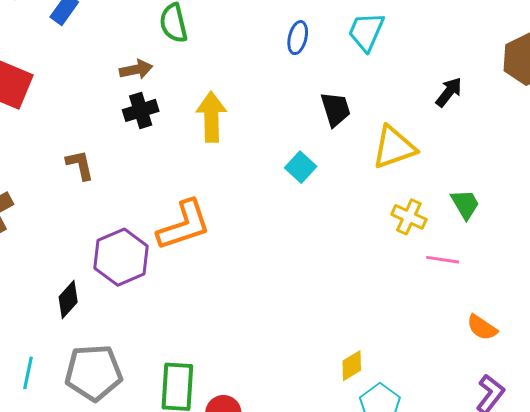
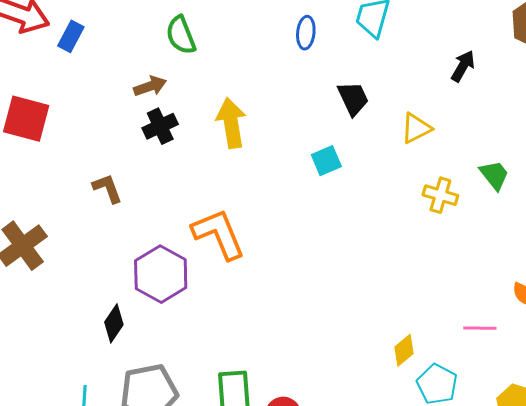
yellow triangle: (394, 147) -> (416, 128), size x0.7
cyan square: (301, 167) -> (326, 161), turned 32
orange L-shape: (184, 225) -> (219, 234), turned -86
pink line: (443, 260) -> (480, 328), moved

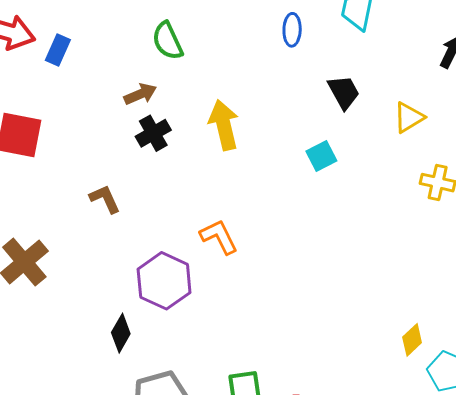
orange L-shape: (219, 234) -> (219, 237), size x0.7

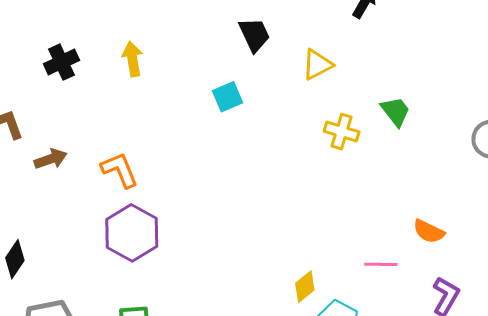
brown arrow: (140, 94) -> (51, 159), moved
yellow arrow: (224, 125) -> (132, 59), size x0.7
purple hexagon: (164, 281) -> (132, 233), moved

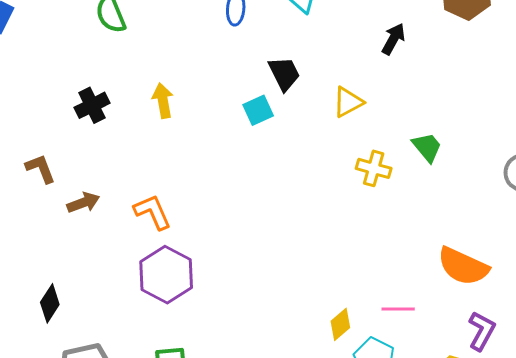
cyan square: (228, 97) -> (258, 110), moved
orange semicircle: (429, 231) -> (463, 266), size x1.6
pink line: (381, 264) -> (398, 309), moved

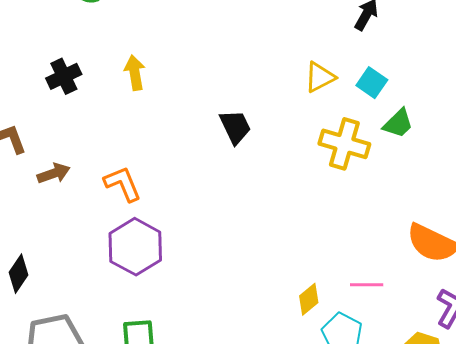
black trapezoid: (284, 74) -> (235, 127), moved
cyan square: (258, 110) -> (372, 83), moved, turned -32
green trapezoid: (427, 147) -> (398, 123), turned 84
yellow cross: (374, 168) -> (344, 144), size x1.4

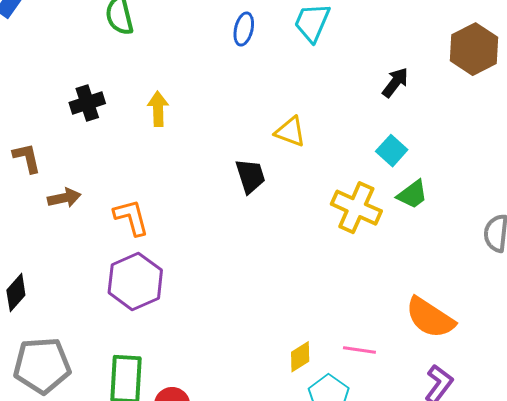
yellow triangle: (320, 77) -> (290, 132), moved, turned 40

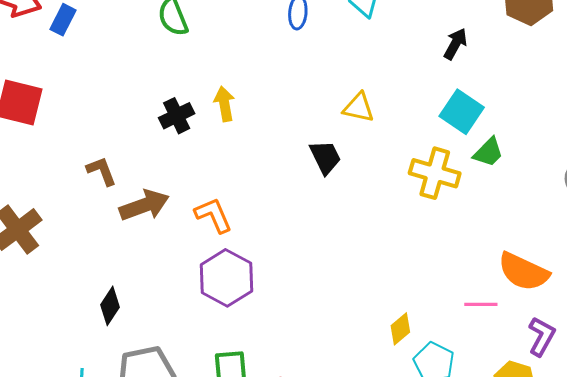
black cross: (87, 103) -> (177, 116), moved
cyan square: (392, 151) -> (462, 112), size x1.4
brown arrow: (64, 198) -> (144, 205), size x1.5
pink line: (359, 350) -> (481, 304), moved

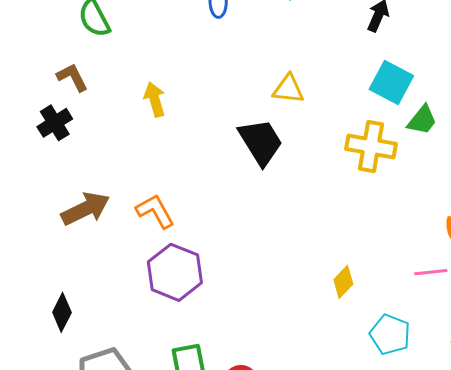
black cross: (177, 116) -> (55, 123), moved
black trapezoid: (325, 157) -> (261, 142), size x1.4
brown L-shape: (102, 171) -> (72, 77), moved
yellow diamond: (400, 329) -> (343, 282), moved

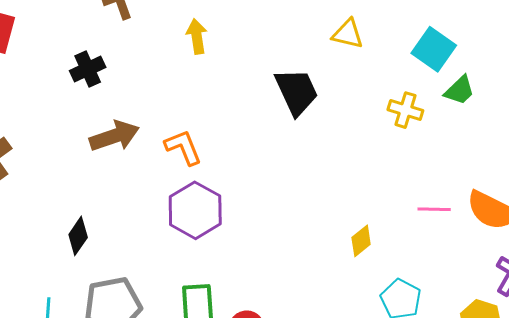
yellow triangle: (288, 89) -> (348, 34), moved
black cross: (55, 123) -> (88, 69), moved
yellow cross: (371, 146) -> (405, 110), size x0.7
pink line: (431, 272) -> (434, 209), moved

